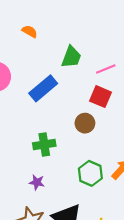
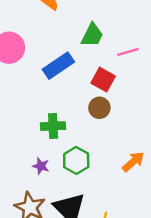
red square: (101, 97) -> (103, 80), moved
green hexagon: (90, 173) -> (76, 160), moved

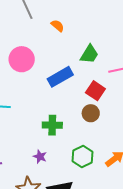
green hexagon: (76, 160) -> (83, 156), moved

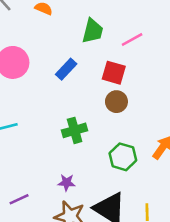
blue rectangle: (60, 77) -> (66, 69), size x0.7
purple star: (40, 157) -> (66, 183), moved

